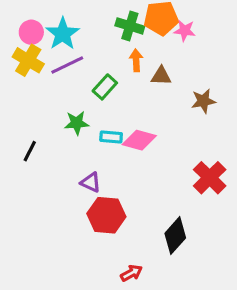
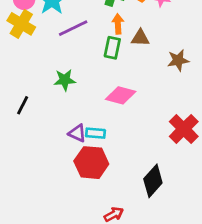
purple line: (67, 65) -> (73, 28), moved
green rectangle: (105, 87) -> (112, 48), moved, turned -30
cyan rectangle: (111, 137) -> (96, 133), moved

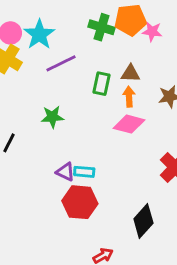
orange arrow: (118, 24) -> (129, 97), moved
pink diamond: (121, 95) -> (129, 124), moved

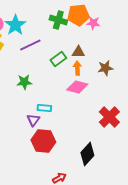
green rectangle: (102, 84) -> (58, 59), turned 42
purple triangle: (65, 172) -> (33, 120), turned 40
cyan rectangle: (84, 172) -> (44, 108), moved

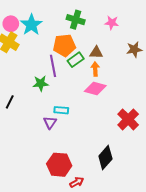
orange pentagon: (78, 15) -> (64, 45), moved
purple line: (30, 45) -> (53, 66), moved, turned -75
brown star: (105, 68) -> (134, 49), moved
red hexagon: (43, 141) -> (59, 165), moved

